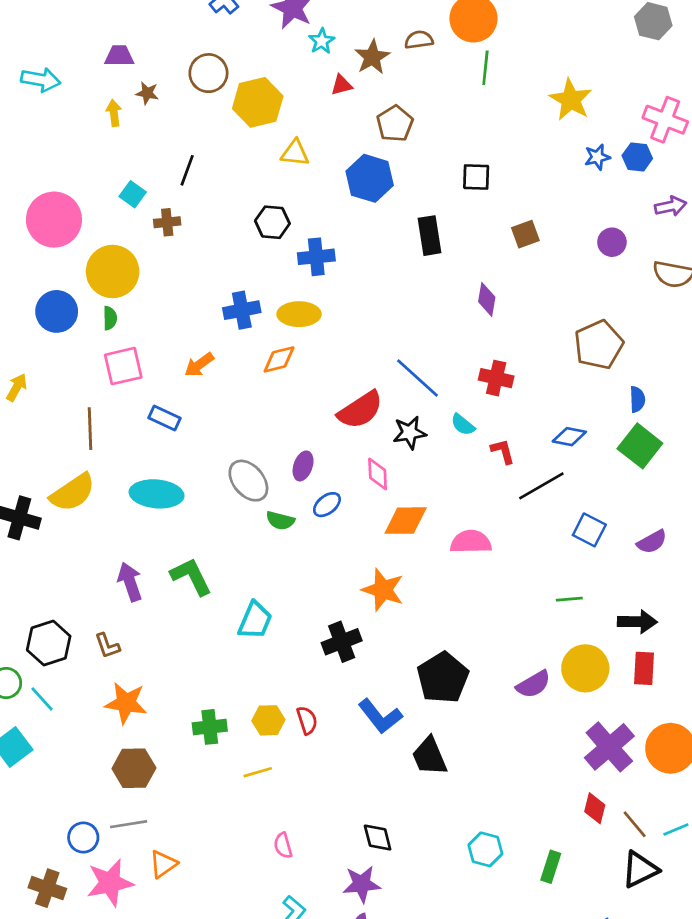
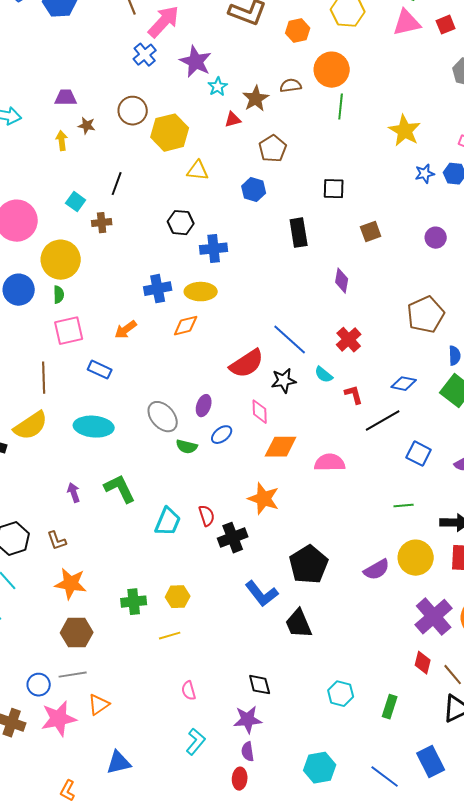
blue hexagon: (370, 178) -> (254, 190), size x0.7
red cross: (496, 378) -> (349, 340), turned 35
purple arrow: (130, 582) -> (74, 493), size x0.7
red semicircle: (307, 720) -> (207, 516), moved

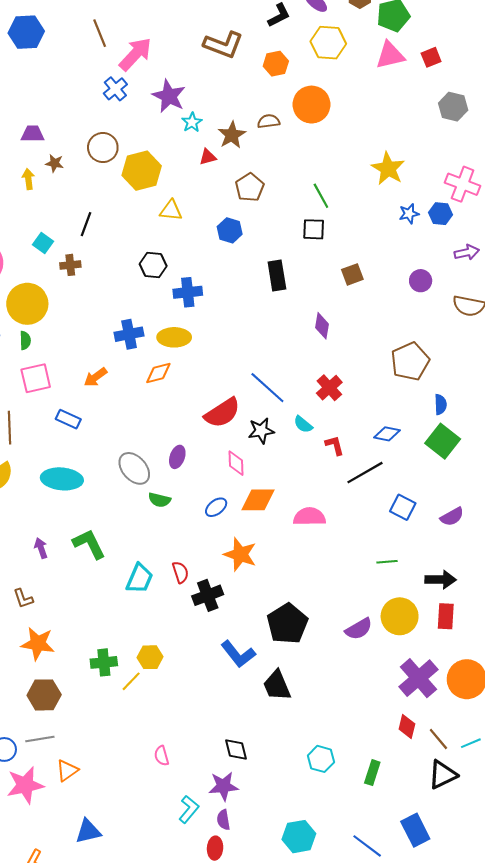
green line: (341, 107) -> (321, 196), moved, turned -35
blue ellipse: (222, 435) -> (216, 507), moved
yellow line: (170, 636) -> (131, 681), moved, turned -30
cyan L-shape: (196, 742) -> (189, 809), moved

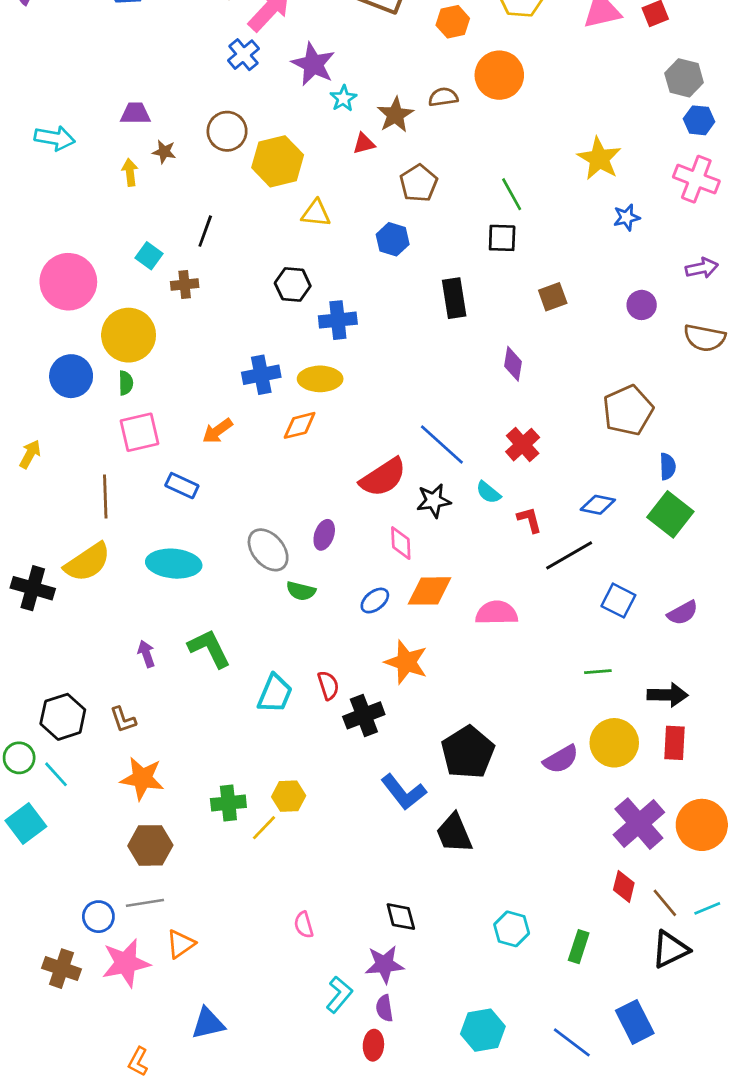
blue hexagon: (440, 214) -> (699, 120), moved

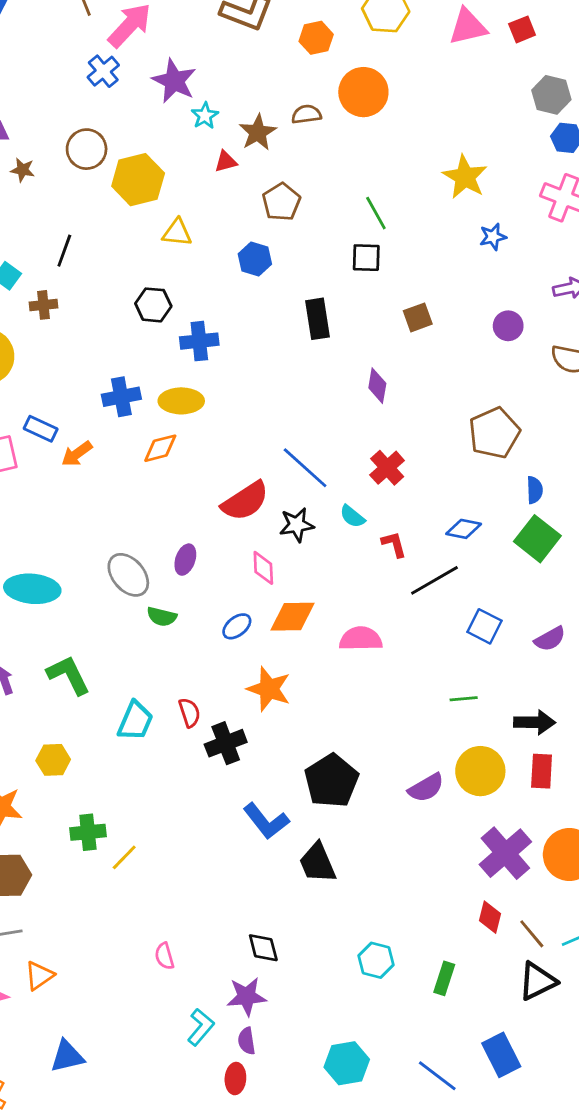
blue rectangle: (182, 486) -> (41, 429), moved
yellow hexagon: (289, 796) -> (53, 760), moved

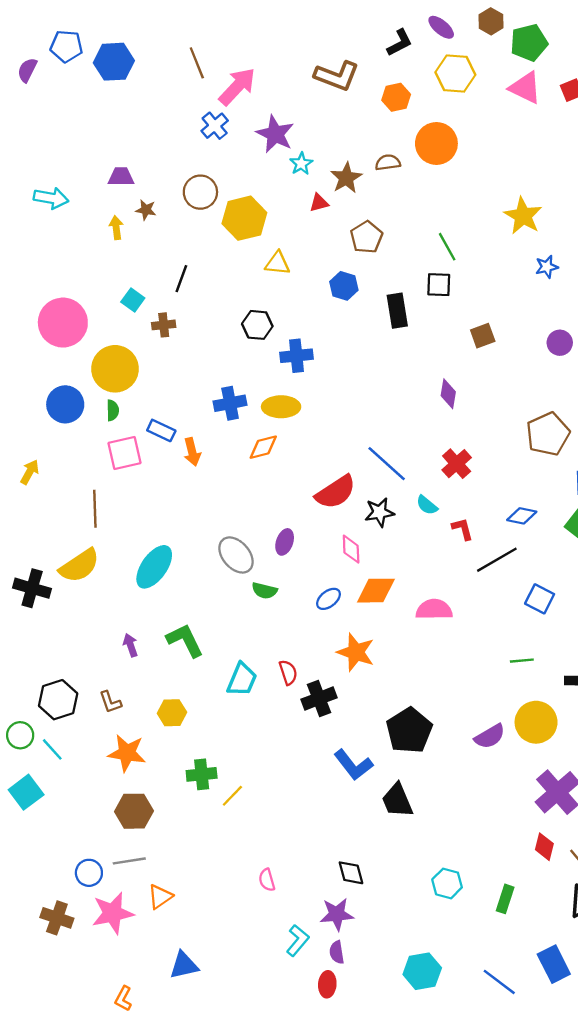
pink triangle: (468, 27) -> (525, 88), turned 39
black rectangle: (318, 319) -> (397, 311), moved
orange arrow: (77, 454) -> (192, 452), turned -68
cyan ellipse: (32, 589) -> (154, 567), turned -60

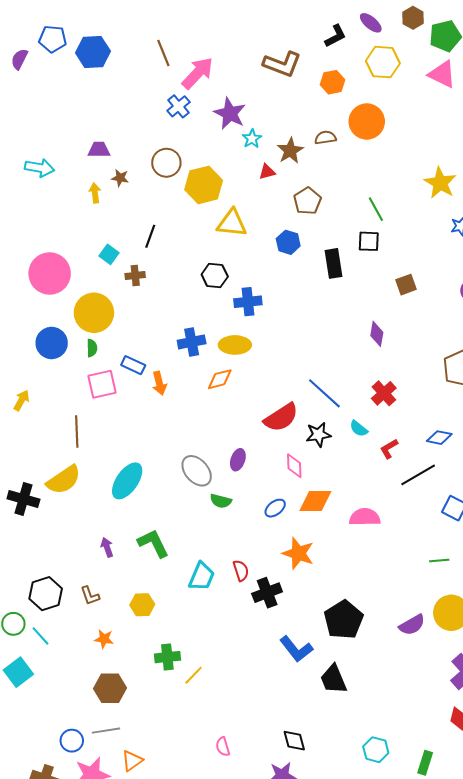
yellow triangle: (277, 263) -> (232, 223), size x1.4
red L-shape: (462, 529) -> (389, 449), turned -105
orange star: (127, 753) -> (104, 639), size x0.6

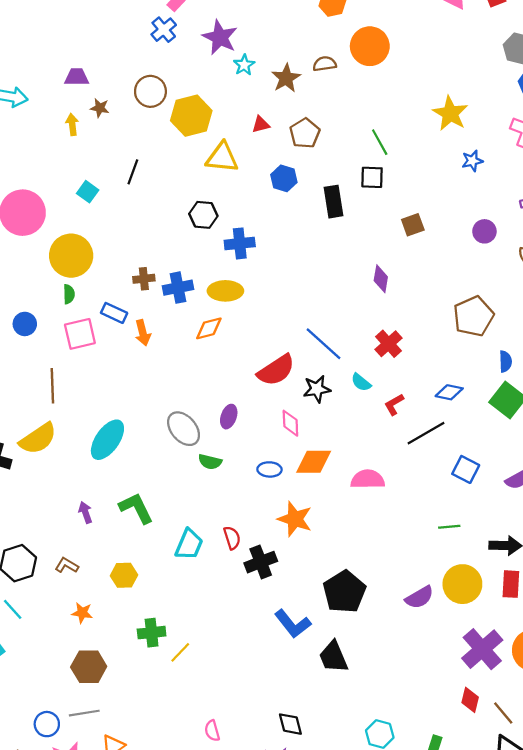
red triangle: (267, 172) -> (261, 124), moved
brown cross: (135, 276) -> (144, 279), moved
blue circle: (52, 343) -> (25, 324), moved, size x0.7
blue ellipse: (275, 508) -> (270, 469), turned 40
brown L-shape: (90, 596) -> (67, 565), turned 140

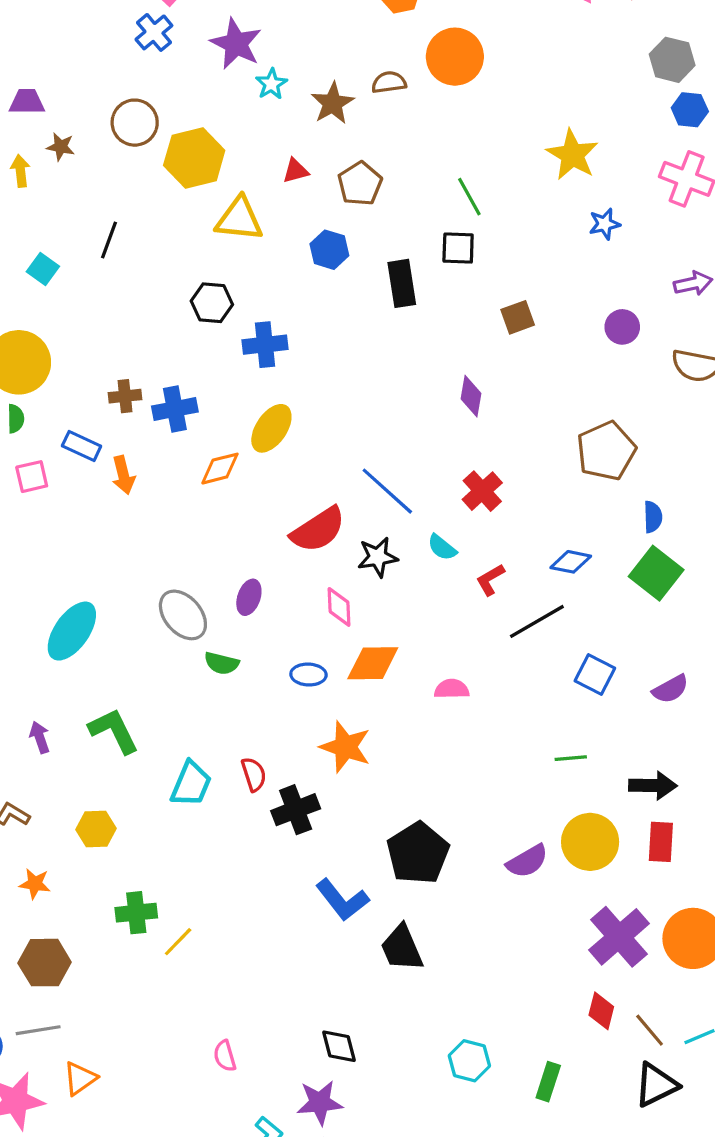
yellow ellipse: (225, 291) -> (271, 428), moved, turned -56
pink square: (80, 334) -> (32, 477), size x0.7
pink semicircle: (368, 479) -> (452, 689), size x0.7

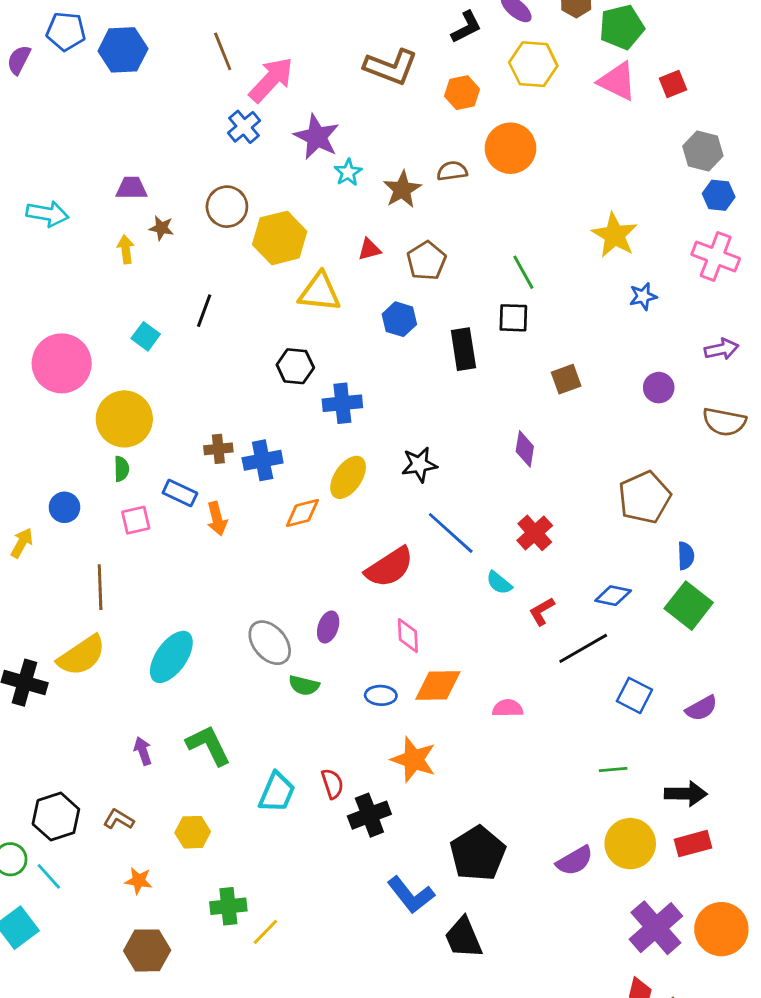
black star: (378, 557) -> (419, 465), moved
red rectangle: (661, 842) -> (693, 844), turned 72

